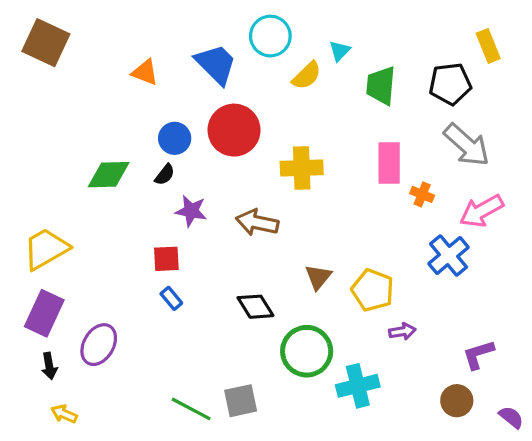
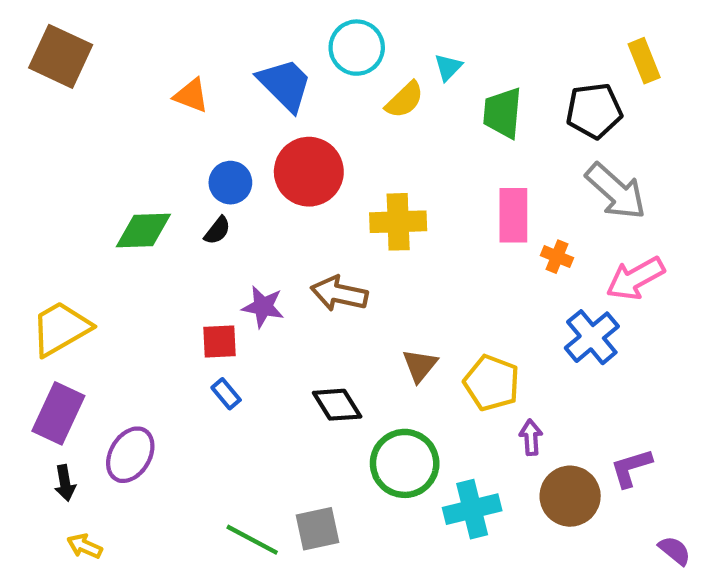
purple star: (191, 211) -> (263, 307), moved
purple arrow: (402, 331) -> (531, 437), turned -85
brown circle: (457, 401) -> (570, 496), moved, size x1.4

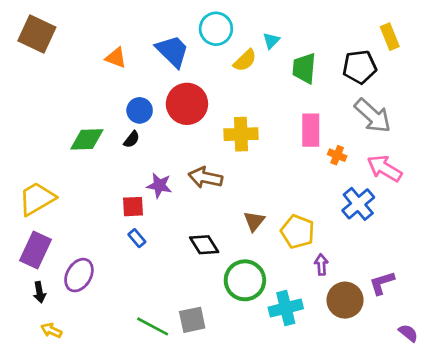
pink arrow: (635, 278) -> (385, 168), turned 60

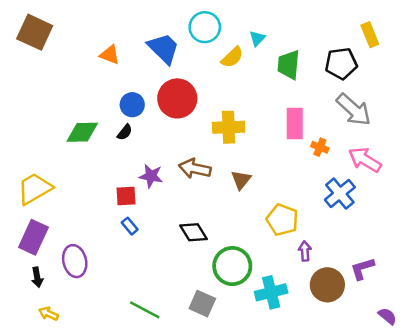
brown triangle: (254, 221) -> (241, 180), moved
purple ellipse: (79, 275) -> (75, 261), turned -44
gray square: (192, 320) -> (202, 304), moved, turned 36

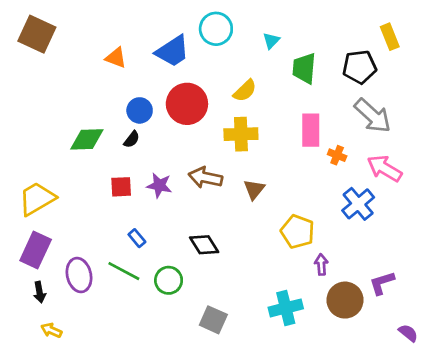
blue trapezoid: (164, 48) -> (172, 51), turned 102
yellow semicircle: (232, 57) -> (245, 91), moved
red square: (126, 196) -> (121, 187), moved
green circle: (232, 266) -> (169, 280), moved, size x0.7
green line: (145, 310) -> (124, 271), moved

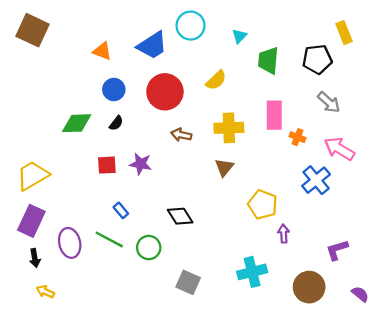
blue circle: (140, 110) -> (114, 89), moved
gray arrow: (373, 116) -> (329, 102), size x0.7
yellow cross: (241, 134) -> (229, 128), moved
brown arrow: (205, 178) -> (181, 135), moved, size x0.7
brown circle: (345, 300) -> (309, 287), moved

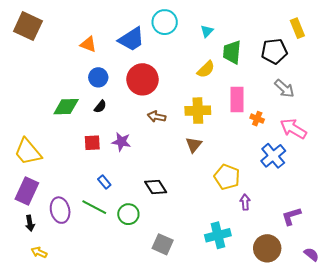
yellow semicircle: (216, 80) -> (206, 69), moved
yellow trapezoid: (32, 175) -> (28, 152), turned -100

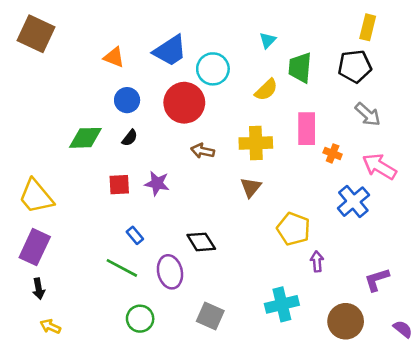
cyan circle: (165, 22) -> (213, 69), moved
yellow rectangle: (297, 28) -> (368, 27), moved, turned 36
purple ellipse: (60, 210) -> (170, 272), moved
green circle: (128, 214) -> (140, 319), moved

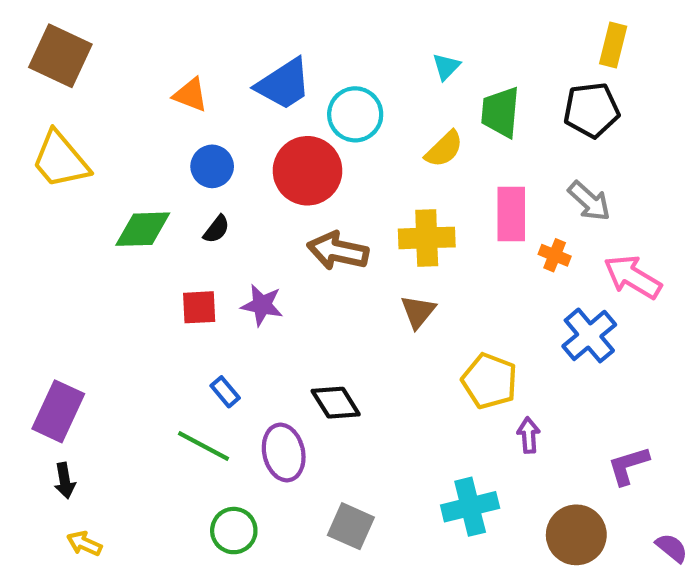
gray arrow: (368, 114) -> (589, 201), moved
brown arrow: (203, 151) -> (338, 251), size x1.5
yellow trapezoid: (36, 196) -> (60, 160), moved

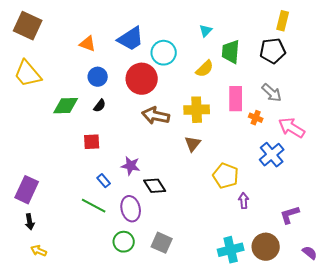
purple star: (262, 305) -> (131, 166), moved
cyan cross: (470, 507) -> (231, 250), moved
green circle: (234, 531) -> (124, 242), moved

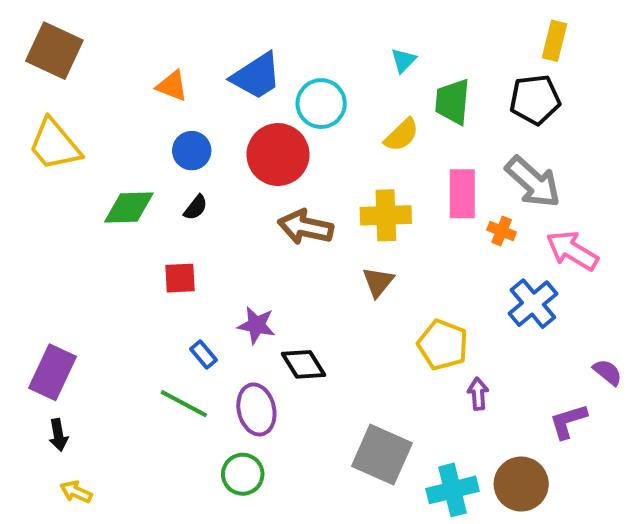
gray arrow: (272, 93) -> (533, 182), size x1.4
gray square: (162, 243) -> (382, 455), moved, size x1.4
purple semicircle: (310, 253) -> (607, 372), moved

